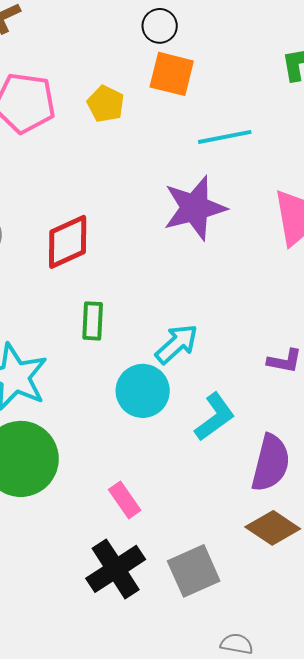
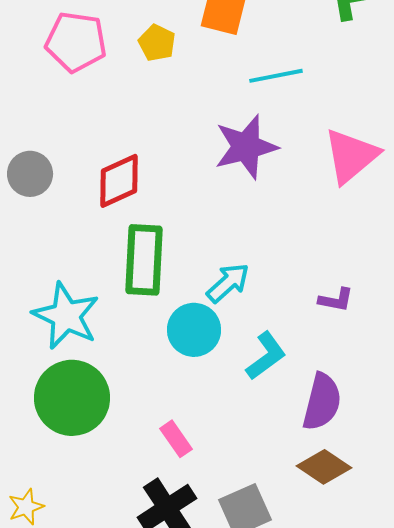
green rectangle: (93, 321) -> (144, 260), size x1.8

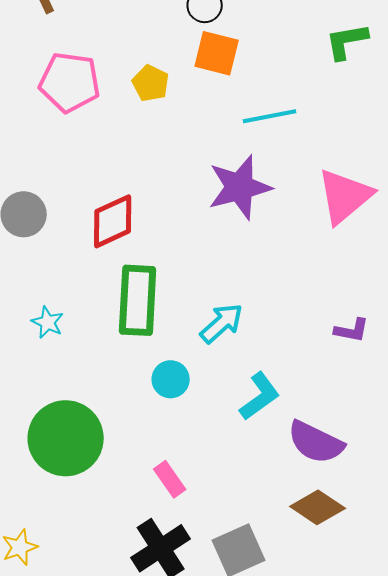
purple L-shape: (336, 300) -> (352, 330), moved
cyan star: (66, 316) -> (48, 322), moved, size x0.5
cyan circle: (194, 330) -> (171, 379), moved, size x0.7
purple semicircle: (322, 402) -> (316, 442), turned 102

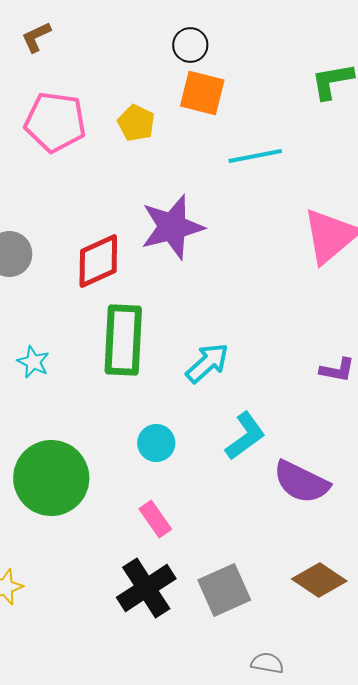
purple star: (240, 187) -> (172, 227), moved
cyan circle: (171, 379) -> (156, 443), moved
brown diamond: (318, 507) -> (319, 580), moved

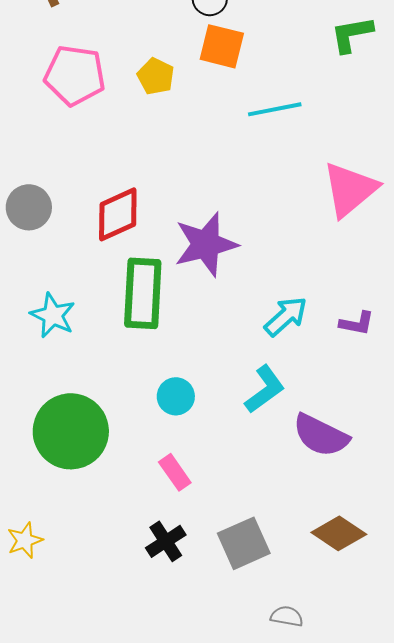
purple star: (172, 227) -> (206, 244), moved
cyan star: (33, 362) -> (53, 315), size x1.4
cyan arrow: (207, 363) -> (286, 316), moved
black cross: (146, 588) -> (166, 541), size x0.7

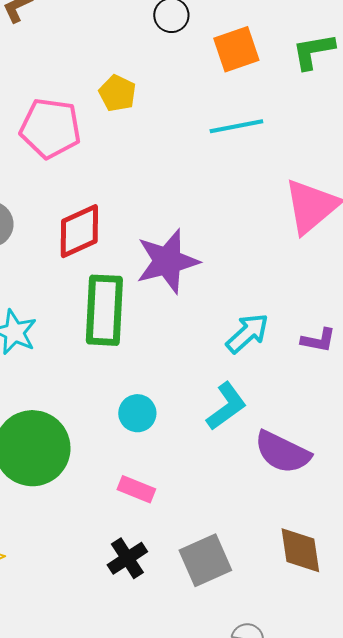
orange square: (222, 46) -> (236, 49), moved, turned -33
pink pentagon: (75, 75) -> (50, 128), moved
pink rectangle: (175, 472) -> (136, 489), turned -33
brown diamond: (339, 533) -> (300, 550), turned 48

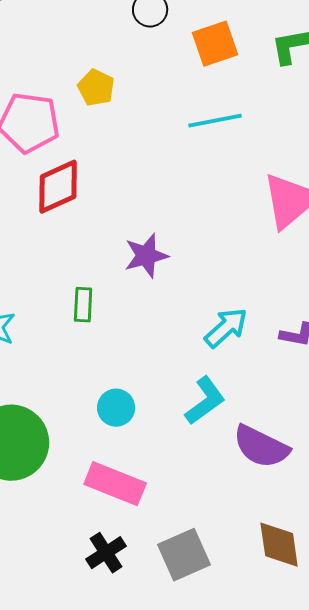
red diamond: (79, 231) -> (58, 187), moved
purple star: (167, 261) -> (146, 256), size x0.7
green rectangle: (104, 310) -> (83, 305), size x0.5
pink rectangle: (136, 489) -> (115, 484), size x1.6

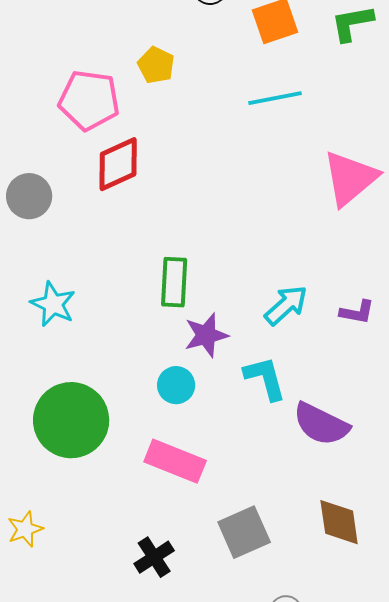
purple star: (146, 256) -> (206, 335), moved
green rectangle: (83, 305) -> (174, 282), moved, size x1.4
cyan L-shape: (205, 401) -> (265, 378), turned -69
black cross: (106, 553) -> (154, 557), moved

